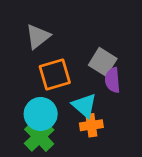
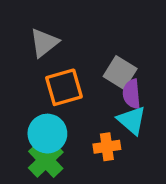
cyan triangle: (84, 106) -> (132, 120), moved

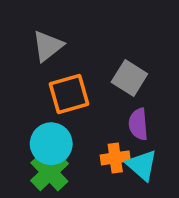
purple semicircle: (132, 94) -> (138, 124), moved
cyan triangle: (132, 120) -> (142, 165), moved

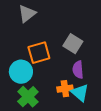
gray triangle: (48, 46) -> (27, 14), moved
cyan circle: (51, 144) -> (21, 72), moved

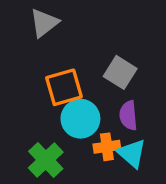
cyan circle: (21, 72) -> (80, 119), moved

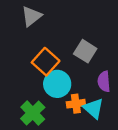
orange square: (64, 87) -> (46, 62), turned -32
purple semicircle: (128, 115) -> (104, 82), moved

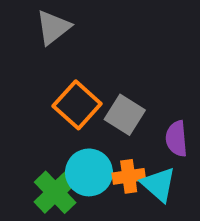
gray square: (85, 51) -> (125, 115), moved
cyan circle: (57, 84) -> (89, 172), moved

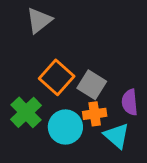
orange cross: (129, 176) -> (95, 114), moved
green cross: (55, 192) -> (26, 112), moved

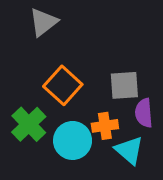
gray square: (92, 85) -> (124, 85), moved, turned -36

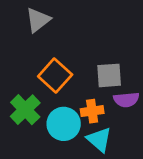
purple semicircle: (144, 113) -> (126, 100), turned -90
cyan triangle: (129, 150) -> (99, 140), moved

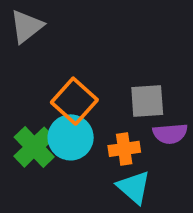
gray triangle: (38, 20) -> (27, 26), moved
cyan circle: (64, 124) -> (71, 137), moved

